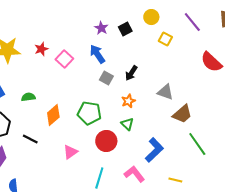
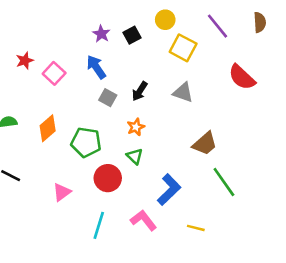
yellow square: (165, 39) -> (183, 48), size x1.5
gray triangle: (165, 92) -> (183, 93), moved
orange diamond: (53, 115) -> (48, 128), moved

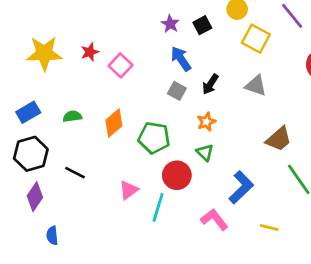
blue arrow: (96, 67) -> (181, 59), moved
cyan line: (99, 225) -> (158, 207), moved

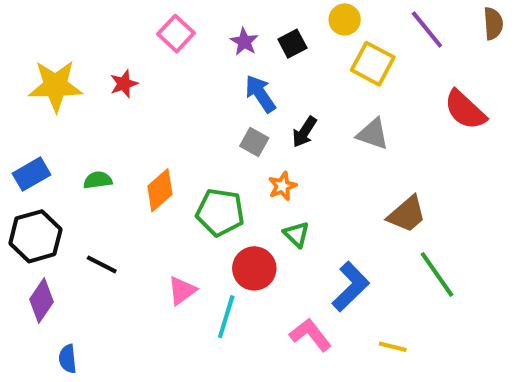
pink square: (121, 65) -> (176, 34), moved
orange star: (206, 122) -> (282, 186), moved

